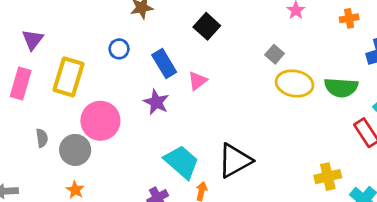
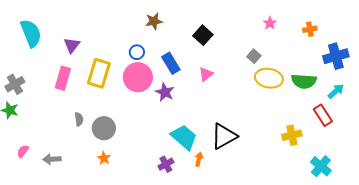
pink triangle: (197, 81) -> (206, 74), moved
pink circle: (100, 121) -> (138, 77), moved
yellow cross: (328, 177) -> (292, 135), moved

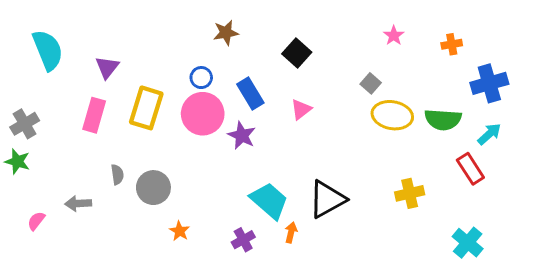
yellow cross: (292, 135) -> (410, 193), moved
orange star: (104, 158) -> (179, 231), moved
gray arrow: (52, 159) -> (78, 203), moved

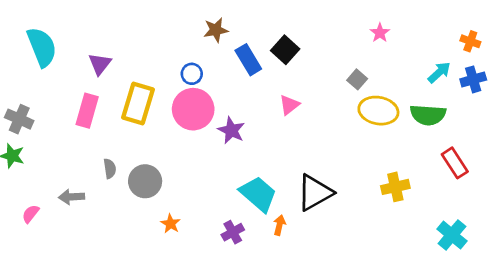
orange cross: (452, 44) -> (470, 41), moved, turned 30
blue cross: (489, 83) -> (473, 79), size x0.7
blue rectangle: (250, 93) -> (248, 60), moved
gray cross: (25, 124) -> (19, 119), turned -36
cyan arrow: (489, 134) -> (439, 72), moved

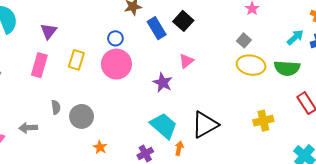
gray square: (357, 79) -> (244, 40), moved
yellow rectangle: (138, 104) -> (76, 60), size x0.7
purple star: (231, 130) -> (163, 83), moved

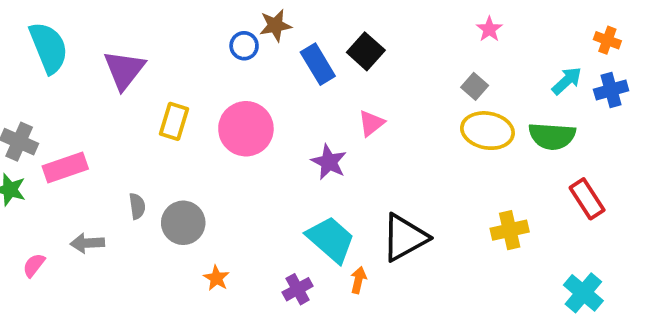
purple triangle: (49, 31) -> (124, 70), size x1.4
blue circle: (115, 38) -> (244, 46), moved
pink rectangle: (39, 65) -> (65, 167), moved, turned 55

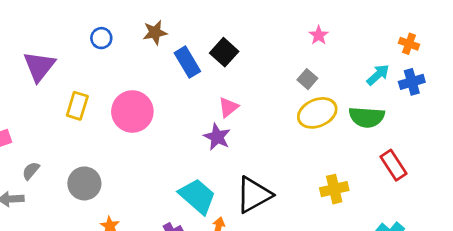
blue circle: (244, 46) -> (101, 38), moved
yellow ellipse: (487, 131) -> (317, 113), turned -33
purple star: (329, 162) -> (217, 137), moved
gray semicircle: (137, 206) -> (31, 171), moved, turned -132

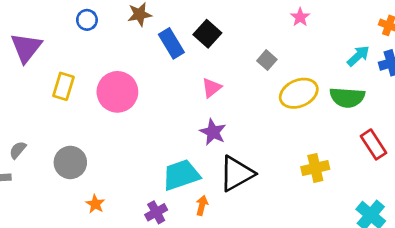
gray square: (307, 79) -> (267, 60), moved
purple star: (217, 137) -> (213, 132), moved
cyan trapezoid: (197, 196) -> (181, 175), turned -60

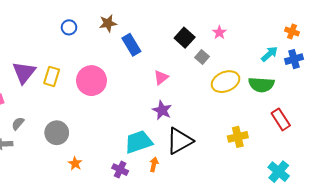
pink star: (300, 17) -> (219, 32), moved
black square: (207, 34) -> (185, 38), moved
purple triangle: (26, 48) -> (24, 72), moved
purple cross: (156, 212) -> (120, 170), turned -35

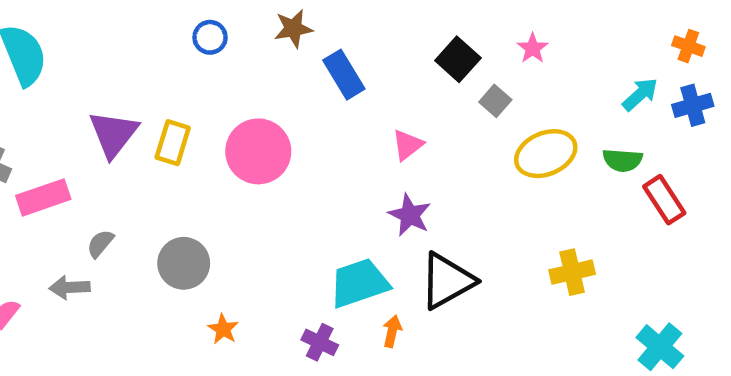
green semicircle: (261, 85) -> (623, 160), size x0.7
red rectangle: (281, 119) -> (664, 200), moved

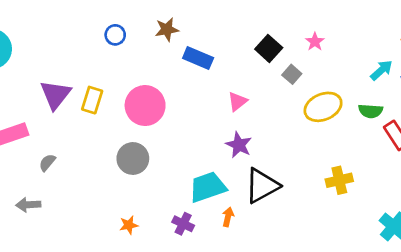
blue rectangle: (344, 75) -> (198, 58), turned -36
gray circle: (184, 263) -> (133, 158), moved
gray arrow: (70, 287) -> (28, 205), moved
orange star: (223, 329) -> (129, 225), moved, turned 30

